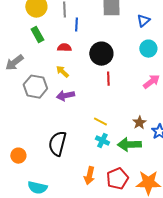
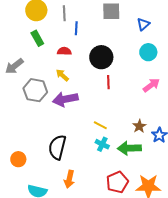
purple arrow: (65, 96) -> (65, 99), size x1.4
orange arrow: (89, 176) -> (69, 179), moved

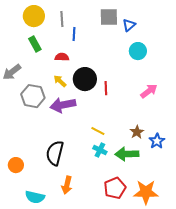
blue triangle: (143, 24) -> (129, 25), moved
cyan circle: (148, 52) -> (138, 51), moved
black circle: (101, 57) -> (85, 79), moved

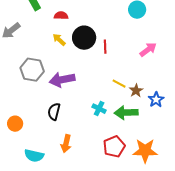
gray hexagon: (33, 96) -> (32, 70), moved
purple arrow: (63, 105) -> (62, 80), moved
yellow line: (98, 131) -> (119, 84), moved
black semicircle: (55, 153) -> (54, 112), size x0.7

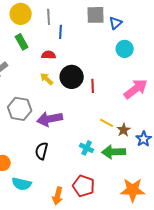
pink arrow: (148, 50) -> (136, 89), size x1.4
orange arrow: (66, 144) -> (58, 196), moved
red pentagon: (114, 147) -> (84, 186), moved, turned -30
cyan semicircle: (34, 156) -> (22, 184), moved

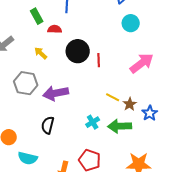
green rectangle: (22, 42) -> (37, 16), moved
yellow arrow: (47, 79) -> (41, 53), moved
cyan cross: (87, 148) -> (93, 122), turned 32

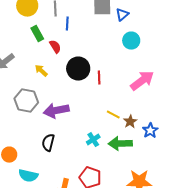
red semicircle: (55, 29) -> (55, 47), turned 56

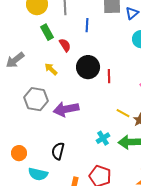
blue line: (67, 24) -> (87, 25), moved
black semicircle: (48, 143) -> (58, 151), moved

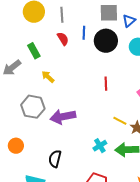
green rectangle: (47, 32) -> (34, 51), moved
red semicircle: (65, 45) -> (63, 39), moved
black circle: (88, 67) -> (106, 41), moved
orange circle: (19, 153) -> (16, 146), moved

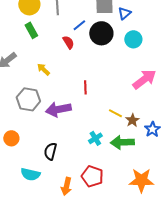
blue line: (84, 33) -> (79, 25), turned 48
red semicircle: (63, 39) -> (68, 42), moved
green rectangle: (34, 51) -> (31, 30), moved
red line: (106, 84) -> (85, 87), moved

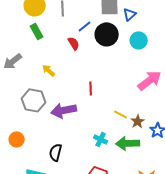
cyan cross: (95, 138) -> (101, 139), turned -32

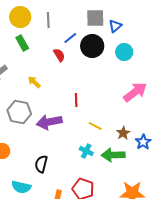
yellow line: (121, 114) -> (95, 126), moved

